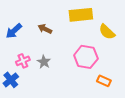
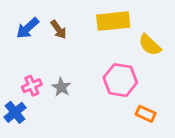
brown arrow: (45, 29) -> (59, 30), moved, turned -152
blue arrow: (14, 31) -> (28, 28), moved

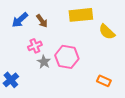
pink hexagon: (120, 80) -> (67, 57), moved
pink cross: (32, 86) -> (35, 46), moved

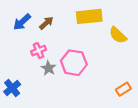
brown arrow: (42, 21) -> (46, 23), turned -96
orange rectangle: (104, 81) -> (123, 89), moved, turned -56

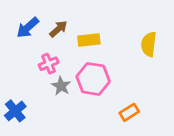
yellow rectangle: (89, 16) -> (89, 40), moved, size x0.7
yellow semicircle: (118, 35) -> (149, 44), turned 54
orange rectangle: (123, 89) -> (129, 112), moved

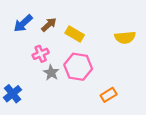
yellow rectangle: (89, 40) -> (75, 34), turned 36
yellow semicircle: (149, 44) -> (125, 37), turned -102

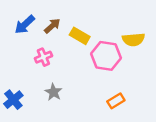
pink hexagon: (78, 67) -> (106, 56), moved
gray star: (51, 73) -> (53, 92), moved

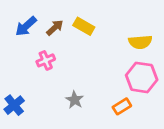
yellow rectangle: (80, 36) -> (84, 26), moved
pink hexagon: (106, 56) -> (142, 77), moved
gray star: (53, 92) -> (75, 100), moved

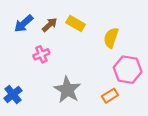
yellow semicircle: (140, 42) -> (111, 38), moved, turned 114
gray star: (75, 100) -> (67, 90), size x1.6

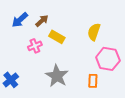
yellow rectangle: (76, 24) -> (57, 37), moved
orange rectangle: (110, 96) -> (93, 81), turned -56

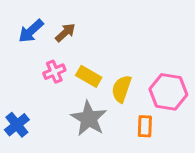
yellow semicircle: (94, 32) -> (122, 89), moved
yellow rectangle: (57, 37) -> (89, 76), moved

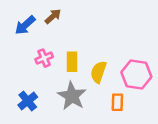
brown arrow: (65, 33) -> (53, 16), moved
yellow rectangle: (89, 76) -> (72, 62), turned 60
blue cross: (17, 125) -> (28, 101), moved

